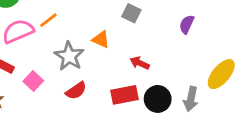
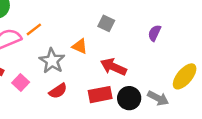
red arrow: (140, 63) -> (113, 67), size x1.5
gray arrow: (191, 99) -> (158, 98), turned -75

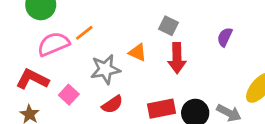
gray star: (52, 61) -> (105, 69), turned 30
red arrow: (113, 67) -> (177, 58), moved, turned -115

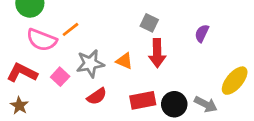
pink semicircle: (53, 44) -> (42, 40), turned -136
orange triangle: (138, 52) -> (124, 61), moved
pink square: (69, 95) -> (60, 77), moved

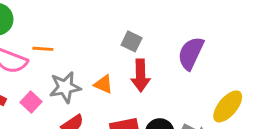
orange line: (71, 29) -> (43, 49), turned 42
purple semicircle: (202, 33) -> (191, 53), size x1.6

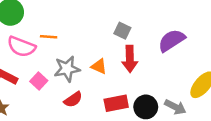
purple semicircle: (191, 53) -> (172, 40), turned 32

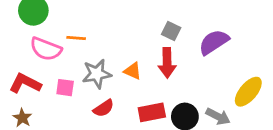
gray square: (122, 31) -> (171, 31), moved
pink square: (39, 81) -> (65, 88), turned -35

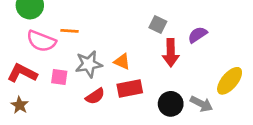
purple semicircle: (214, 42) -> (198, 35), size x0.7
red arrow: (167, 63) -> (171, 53), moved
red rectangle: (152, 112) -> (130, 88), moved

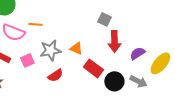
purple semicircle: (198, 35) -> (137, 53), moved
pink square: (59, 77) -> (27, 60), turned -32
red rectangle: (130, 88) -> (93, 68), moved, turned 48

